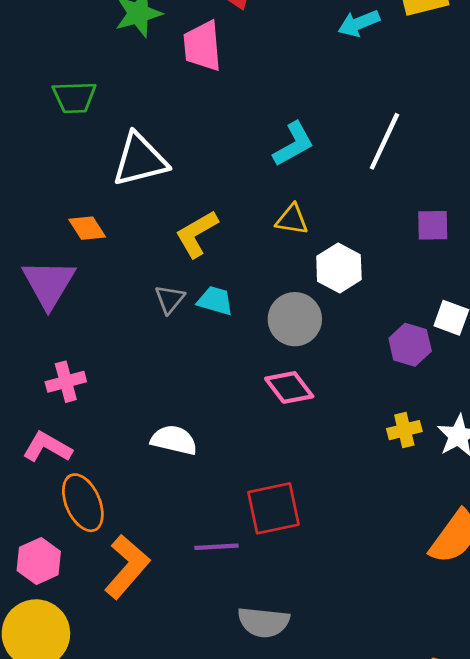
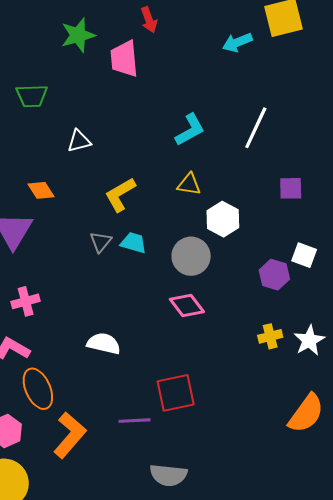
white triangle: (140, 160) -> (79, 141), size x0.6

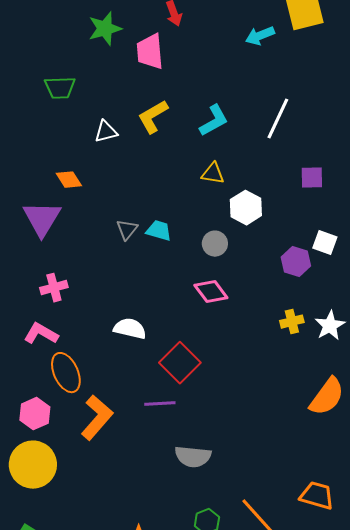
yellow L-shape: (120, 194) -> (153, 117), moved
gray circle: (191, 256) -> (215, 244), size x0.7
red square: (176, 393) -> (180, 363), moved, turned -33

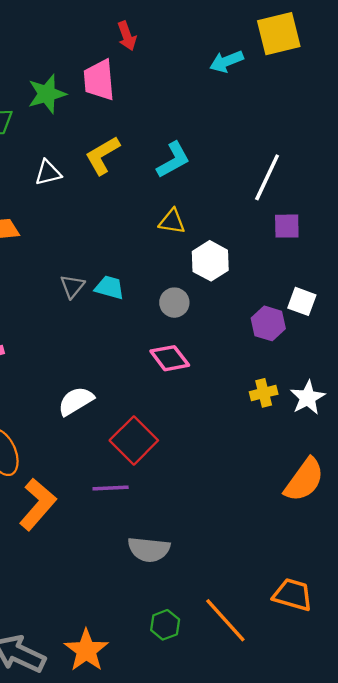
green star: (105, 29) -> (47, 94), moved
white line: (278, 119) -> (267, 177), moved
white semicircle: (130, 329) -> (76, 401), turned -44

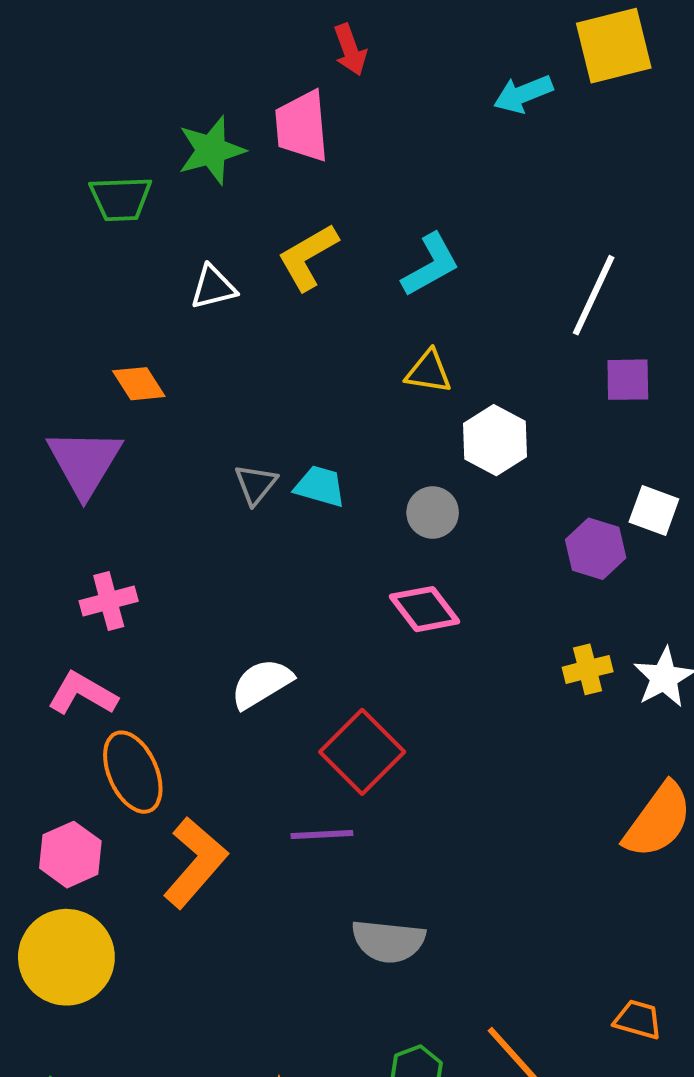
orange trapezoid: (293, 595) -> (638, 1020), size x0.7

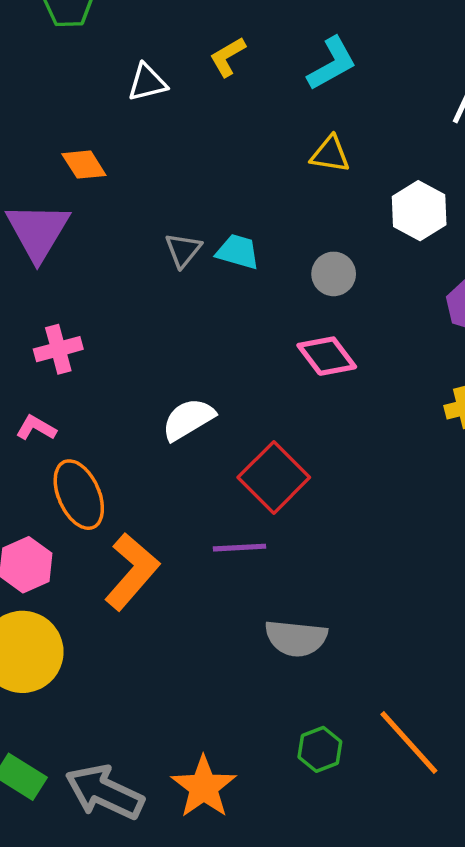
yellow L-shape: (308, 257) -> (228, 57), size x0.7
white hexagon: (495, 440) -> (419, 211), moved
pink L-shape: (82, 694) -> (36, 428), size x0.7

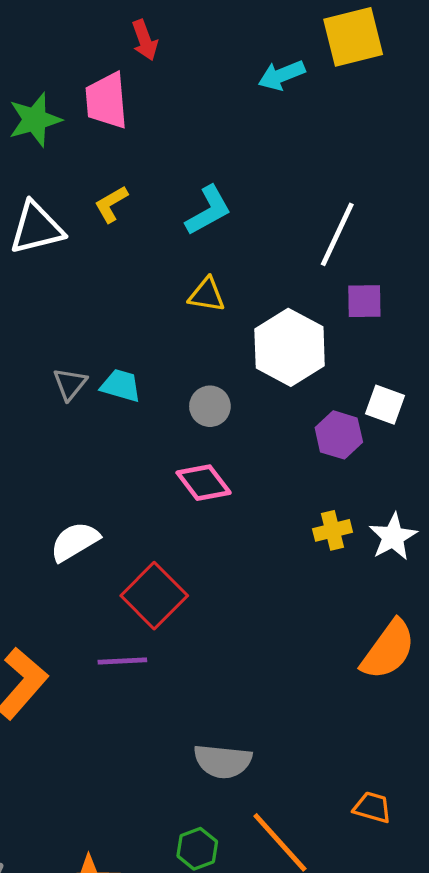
white triangle: (147, 82) -> (36, 228), size x1.5
white hexagon: (419, 211) -> (290, 347), size x1.4
gray semicircle: (296, 638) -> (223, 761), moved

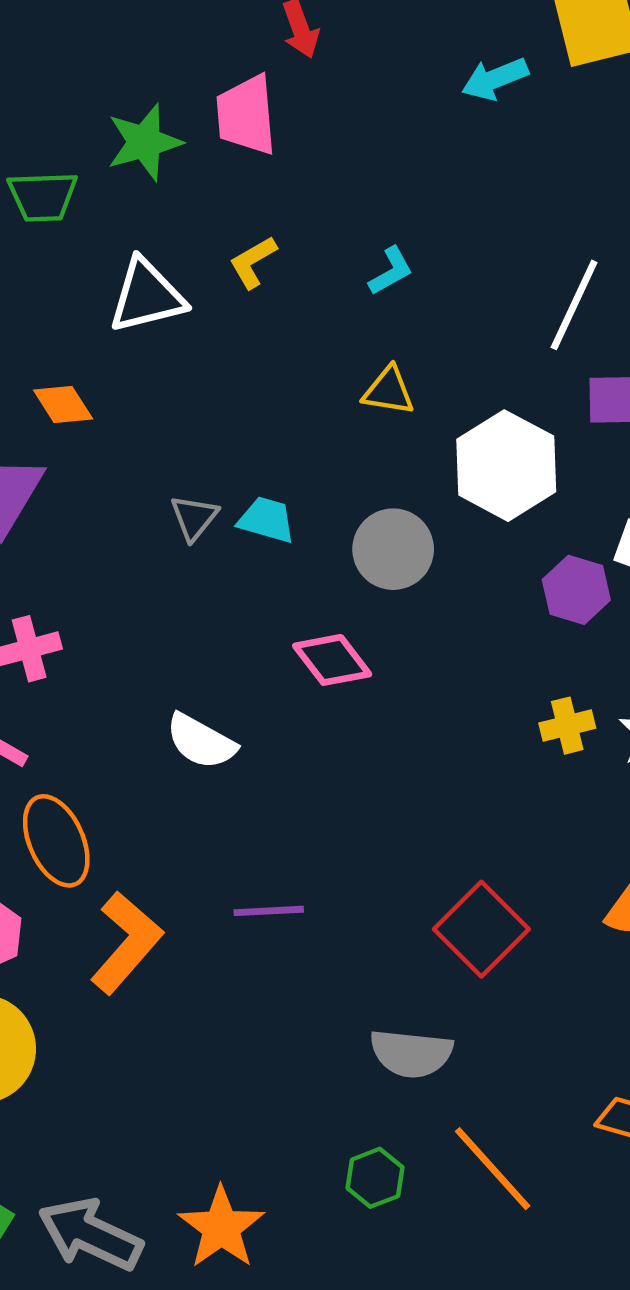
cyan L-shape: (208, 210) -> (391, 271), size x0.7
gray circle: (210, 406) -> (393, 549), size x1.4
pink diamond: (204, 483) -> (332, 660), moved
white semicircle: (75, 542) -> (201, 741), turned -120
red square: (154, 596) -> (481, 929), moved

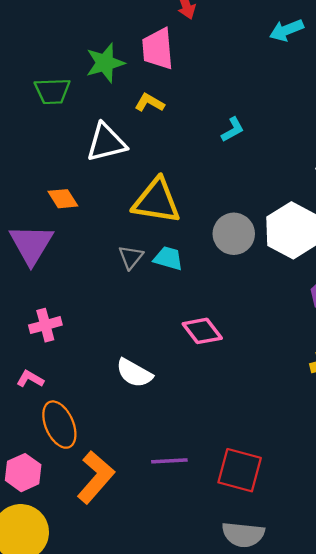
yellow L-shape: (253, 262) -> (150, 103), moved, turned 60
yellow triangle: (389, 391) -> (157, 201), moved, size x1.8
gray circle: (393, 549) -> (234, 234), moved
red square: (481, 929) -> (240, 470), moved, turned -30

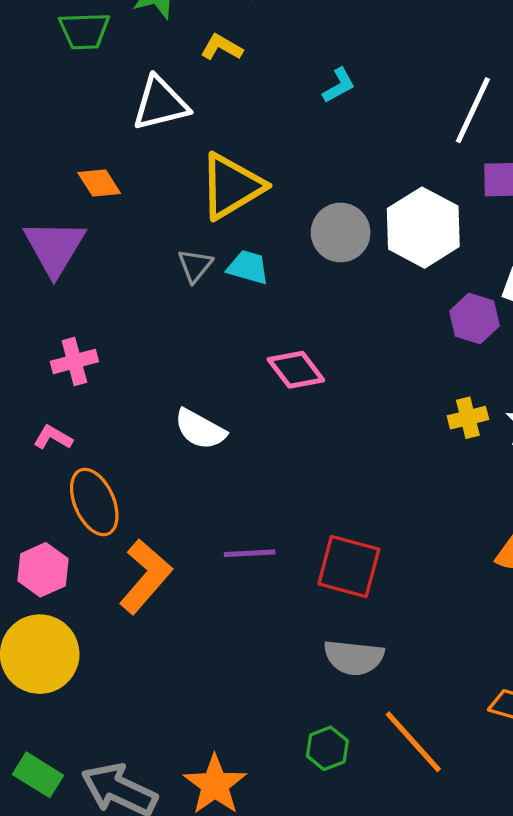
yellow triangle: (157, 201) -> (231, 186), turned -40

